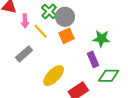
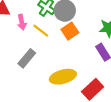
yellow ellipse: (54, 76) -> (63, 77), turned 40

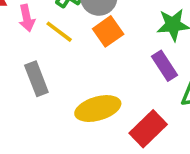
gray rectangle: (27, 58) -> (36, 79), turned -60

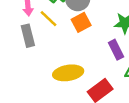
gray rectangle: (36, 79) -> (28, 36), moved

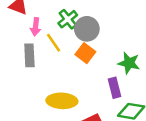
orange square: (81, 22) -> (85, 53), turned -36

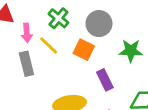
gray circle: (87, 29) -> (99, 24), moved
purple rectangle: (114, 88) -> (105, 80), moved

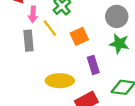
gray circle: (99, 24) -> (117, 16), moved
orange square: (84, 50) -> (79, 36), turned 30

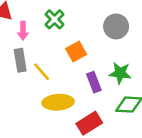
yellow line: (50, 28) -> (42, 72), moved
green star: (119, 44) -> (120, 73), moved

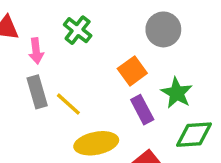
orange square: (76, 52) -> (132, 71), moved
green star: (120, 73) -> (177, 93), turned 30

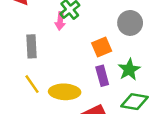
pink arrow: (36, 51) -> (60, 21), moved
yellow line: (68, 104) -> (32, 84), moved

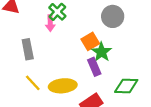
green star: (129, 70) -> (102, 52), moved

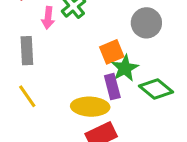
pink arrow: (50, 23) -> (48, 18), moved
yellow ellipse: (63, 86) -> (90, 107), moved
green diamond: (126, 86) -> (156, 89), moved, turned 30

